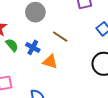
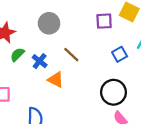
green semicircle: (12, 45) -> (17, 55), turned -104

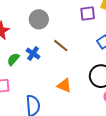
green semicircle: (17, 55) -> (13, 59), moved
orange triangle: (56, 80) -> (64, 85), moved

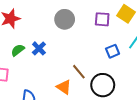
gray circle: (39, 19) -> (65, 19), moved
brown line: (61, 46) -> (79, 72), moved

